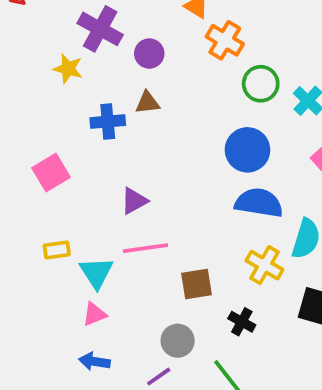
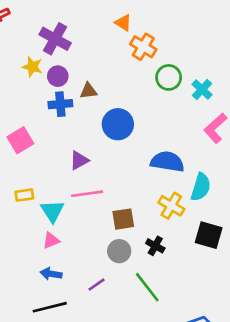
purple circle: (149, 54) -> (58, 76), moved
blue circle: (247, 150) -> (118, 124), moved
gray circle: (178, 341) -> (119, 251), moved

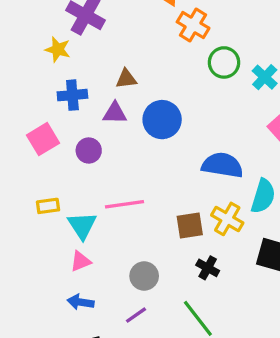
purple circle: (58, 76) -> (89, 151), moved
blue cross: (60, 104) -> (72, 95), moved
purple triangle: (79, 160) -> (115, 113), moved, turned 30
brown square: (123, 219) -> (190, 225), moved
gray circle: (119, 251) -> (144, 276), moved

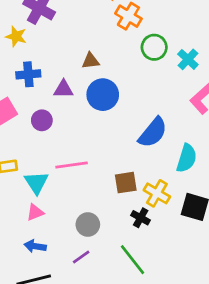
brown triangle: (126, 79) -> (91, 61), moved
blue semicircle: (222, 165) -> (153, 132), turned 120
yellow cross: (227, 219) -> (157, 193), moved

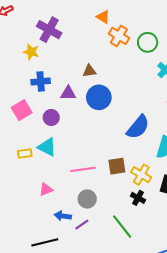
green circle: (154, 47) -> (148, 42), moved
pink line: (72, 165) -> (83, 169), moved
cyan triangle: (36, 183) -> (47, 147), moved, turned -30
black cross: (141, 218) -> (138, 198), moved
blue arrow: (35, 246) -> (63, 216), moved

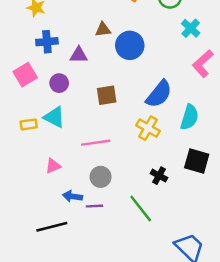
blue circle: (99, 97) -> (130, 45), moved
brown square: (117, 166) -> (107, 95), moved
yellow cross: (141, 175) -> (148, 128), moved
purple line: (82, 224) -> (94, 206), turned 32

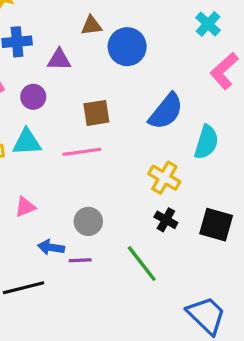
cyan triangle: (54, 117) -> (27, 142), turned -30
yellow cross: (148, 128) -> (164, 178), moved
pink line: (96, 143) -> (82, 152), moved
black square: (197, 161) -> (216, 225), moved

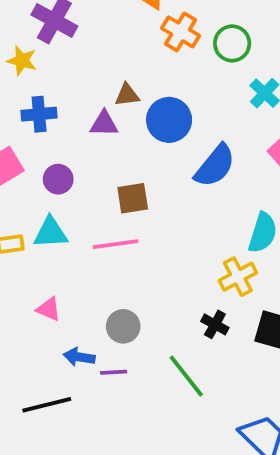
purple triangle: (59, 60) -> (104, 124), moved
blue semicircle: (166, 111) -> (215, 166), moved
yellow cross: (164, 178) -> (238, 277), moved, turned 32
pink triangle: (25, 207) -> (49, 309), turned 45

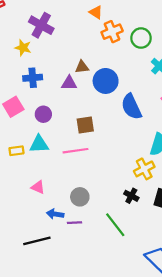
orange cross: (181, 32) -> (112, 32), turned 36
blue semicircle: (215, 166) -> (131, 107), turned 116

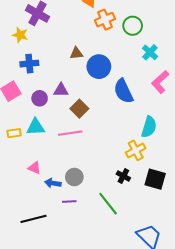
purple triangle: (69, 83) -> (61, 90), moved
brown square: (85, 125) -> (79, 109), turned -36
blue arrow: (55, 214) -> (53, 183), moved

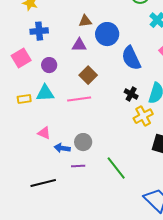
purple triangle: (61, 90) -> (79, 45), moved
black cross: (123, 176) -> (131, 94), moved

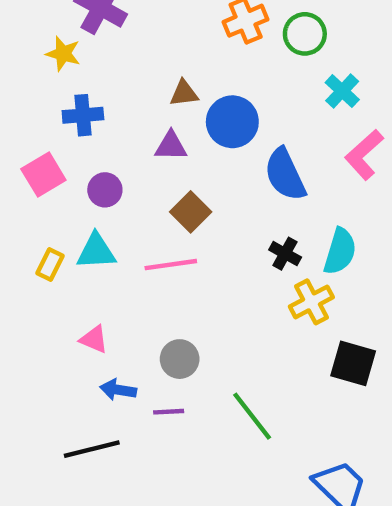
yellow rectangle: (24, 99) -> (50, 265), turned -56
blue arrow: (62, 148) -> (118, 390), moved

